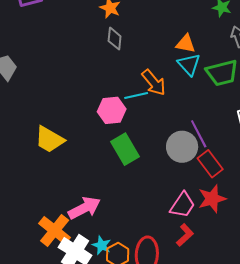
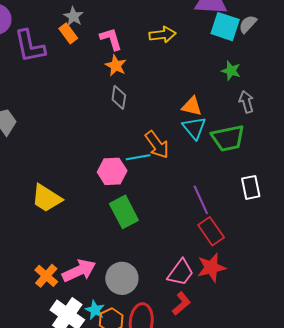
gray circle: (182, 147) -> (122, 278), moved
orange cross: (55, 230) -> (46, 276), moved, size x0.7

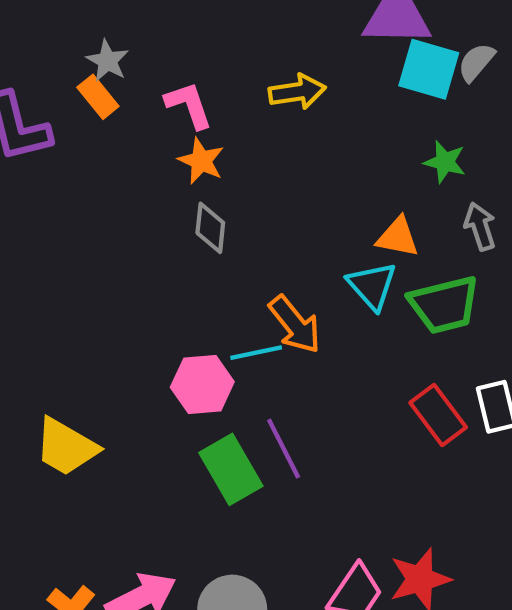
orange triangle: (192, 106) -> (398, 237), moved
purple line: (201, 200) -> (284, 449), moved
red rectangle: (211, 231) -> (438, 415), moved

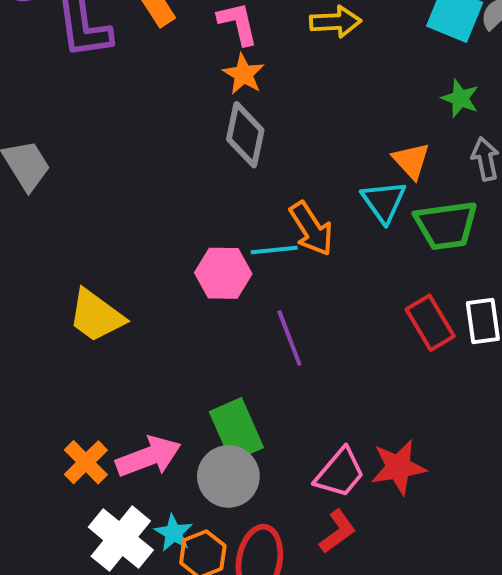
gray diamond: (210, 228) -> (245, 135), size x1.4
orange triangle: (398, 237) -> (411, 161), turned 30
green rectangle: (231, 469) -> (236, 430), moved

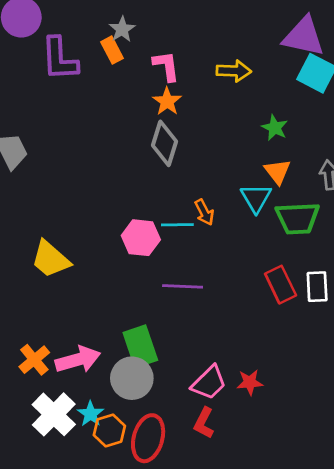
green star: (460, 98) -> (275, 128), moved
orange arrow: (311, 229) -> (204, 212), size x0.7
purple line: (289, 338) -> (183, 286), turned -72
red star: (398, 467) -> (250, 382), size x0.7
red L-shape: (338, 531) -> (204, 423), turned 148

